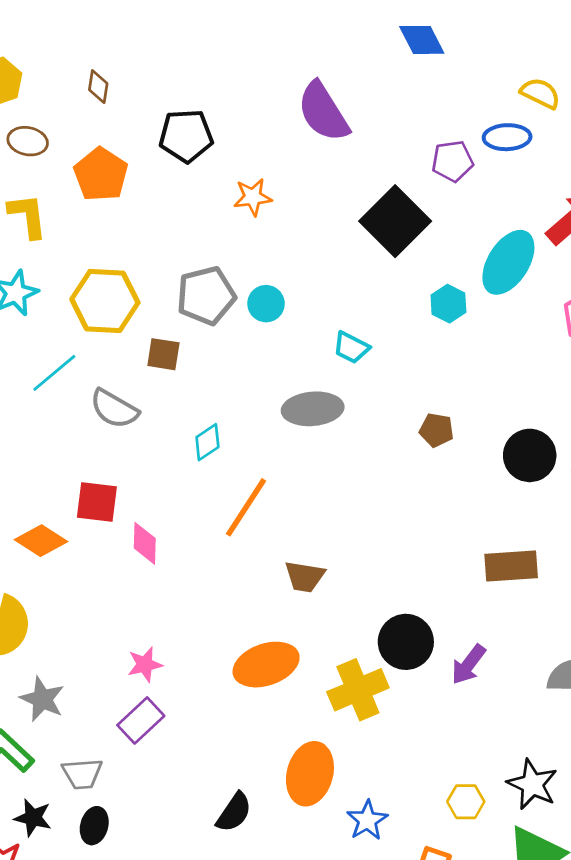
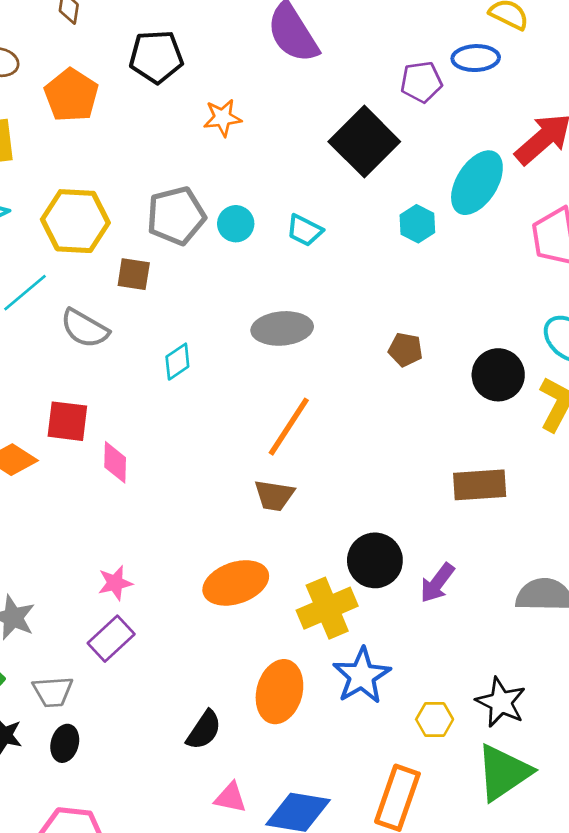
cyan trapezoid: (351, 348) -> (305, 230), moved
orange line: (246, 507) -> (289, 427), moved
blue star: (367, 820) -> (362, 676), moved, size x1.4

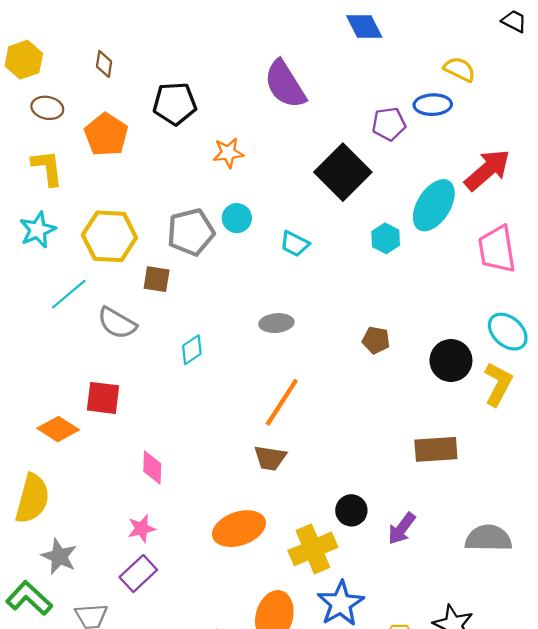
cyan circle: (236, 224) -> (237, 218), moved
gray ellipse: (282, 328) -> (276, 323), size x0.7
pink diamond: (115, 462) -> (152, 468), moved
black circle: (375, 560) -> (351, 510), size x0.7

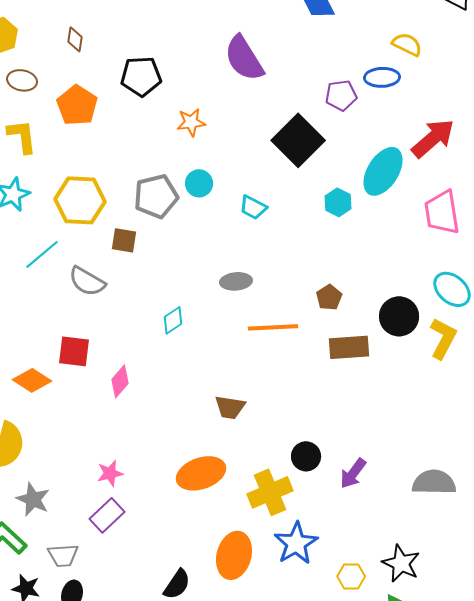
brown pentagon: (376, 340) -> (329, 297), turned 30
cyan diamond: (192, 350) -> (173, 320), moved
orange line: (282, 402) -> (273, 327), moved, turned 54
brown rectangle: (436, 449) -> (349, 347), moved
pink diamond: (152, 468) -> (120, 381), moved, turned 40

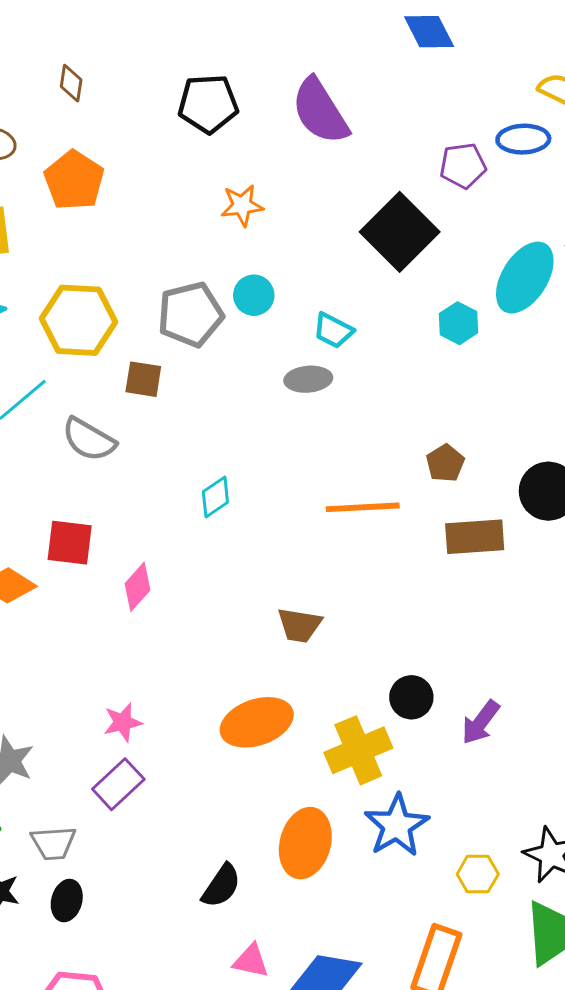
black pentagon: (141, 76) -> (208, 104), moved
gray ellipse: (236, 281) -> (308, 379), moved

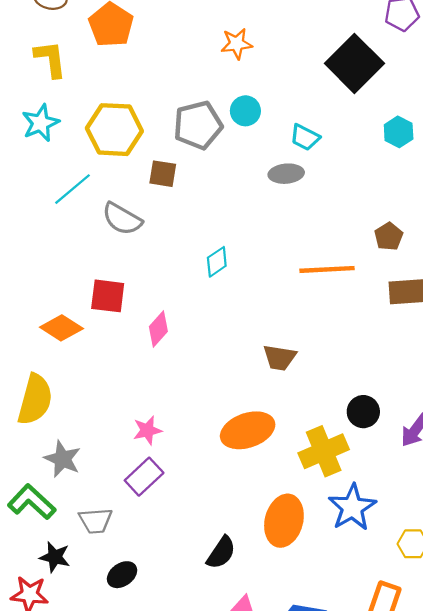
black ellipse: (67, 901) -> (122, 575), moved, turned 40

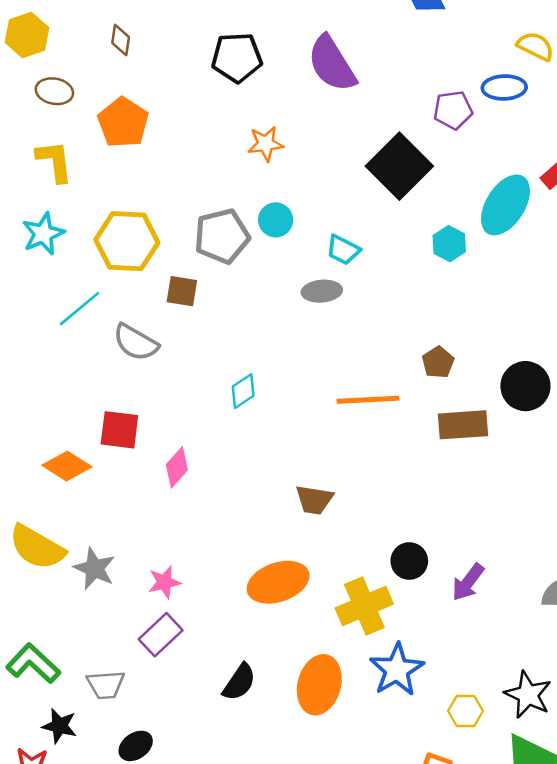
yellow semicircle: (35, 399) -> (37, 547), turned 105
gray star: (63, 459) -> (94, 568), moved
black semicircle: (221, 553) -> (239, 682), moved

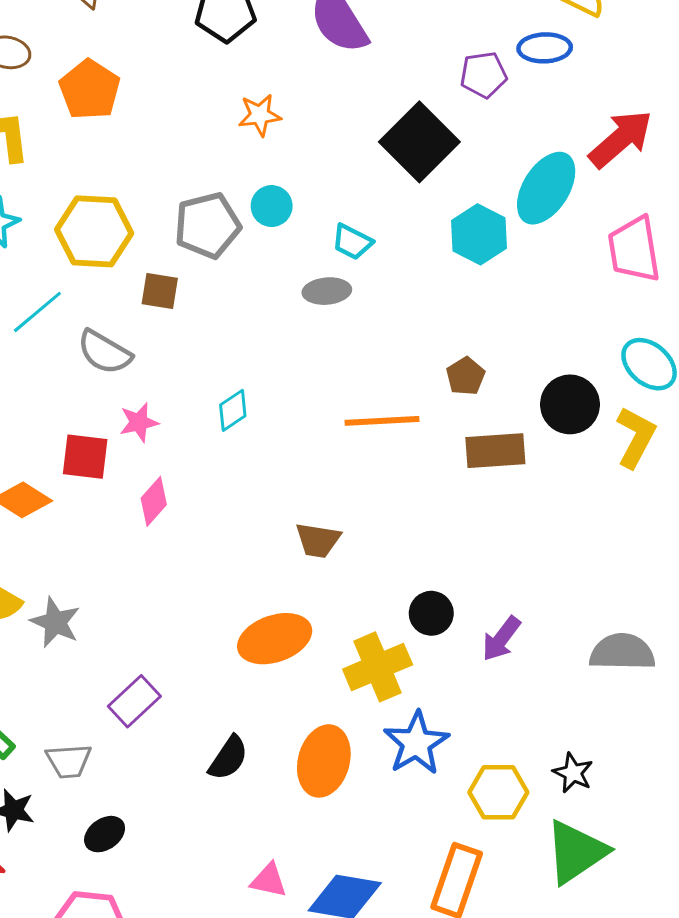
cyan hexagon: (449, 244) -> (479, 234), size x1.4
pink star: (164, 582) -> (139, 422), moved
black star: (528, 695) -> (573, 773), size x0.7
yellow hexagon: (465, 711) -> (498, 792), size x1.4

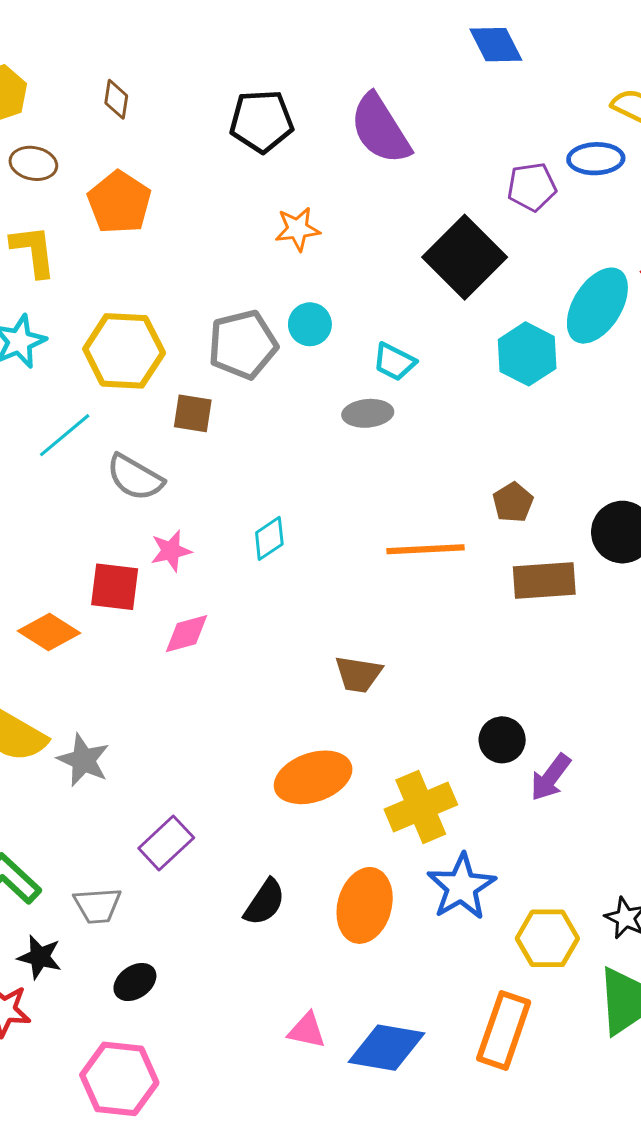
pink diamond: (154, 501) -> (187, 634), turned 33
black circle: (431, 613) -> (502, 740), moved

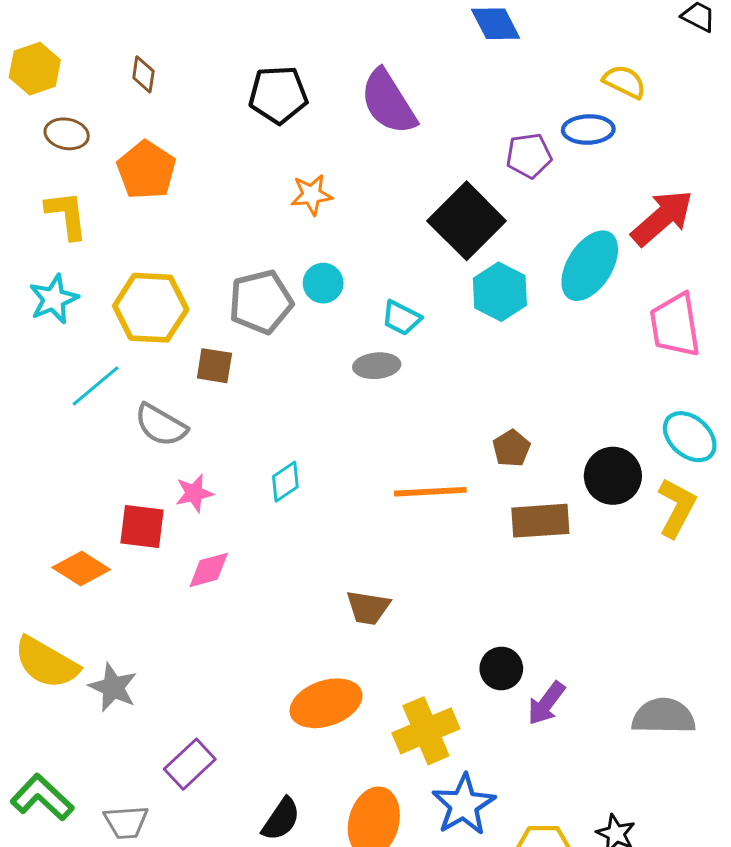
cyan hexagon: (527, 354) -> (500, 292), moved

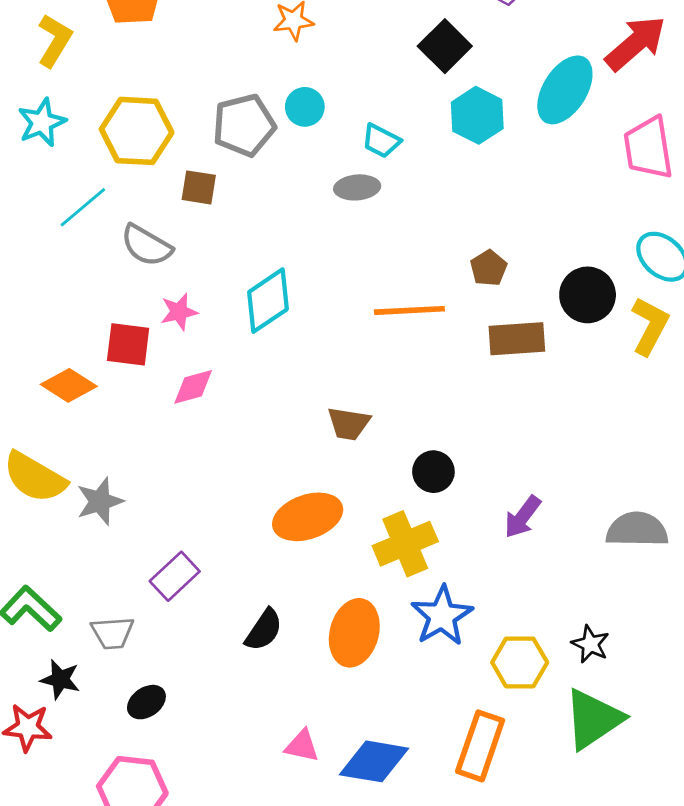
yellow L-shape: (67, 215) -> (55, 40), turned 38
black square: (467, 221) -> (445, 46), size x0.7
cyan diamond: (285, 482) -> (268, 301), size x1.6
black circle: (501, 668) -> (433, 472), moved
gray star: (113, 687) -> (100, 501), turned 30

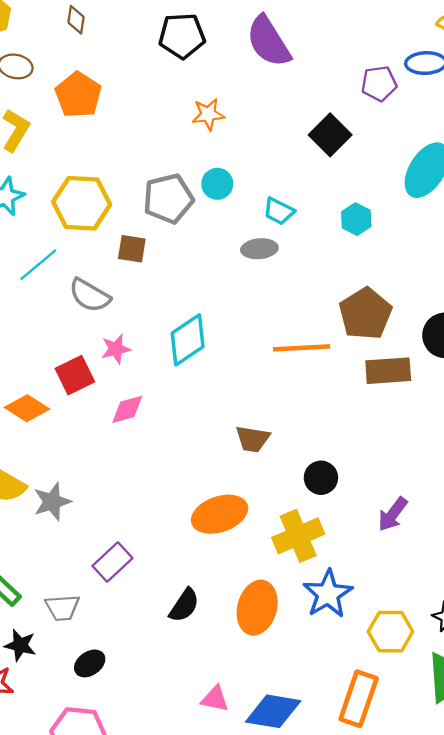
cyan hexagon: (477, 115) -> (356, 219), moved, size x0.7
brown pentagon: (489, 268) -> (365, 314), size x1.8
red square: (128, 344) -> (75, 375), turned -33

